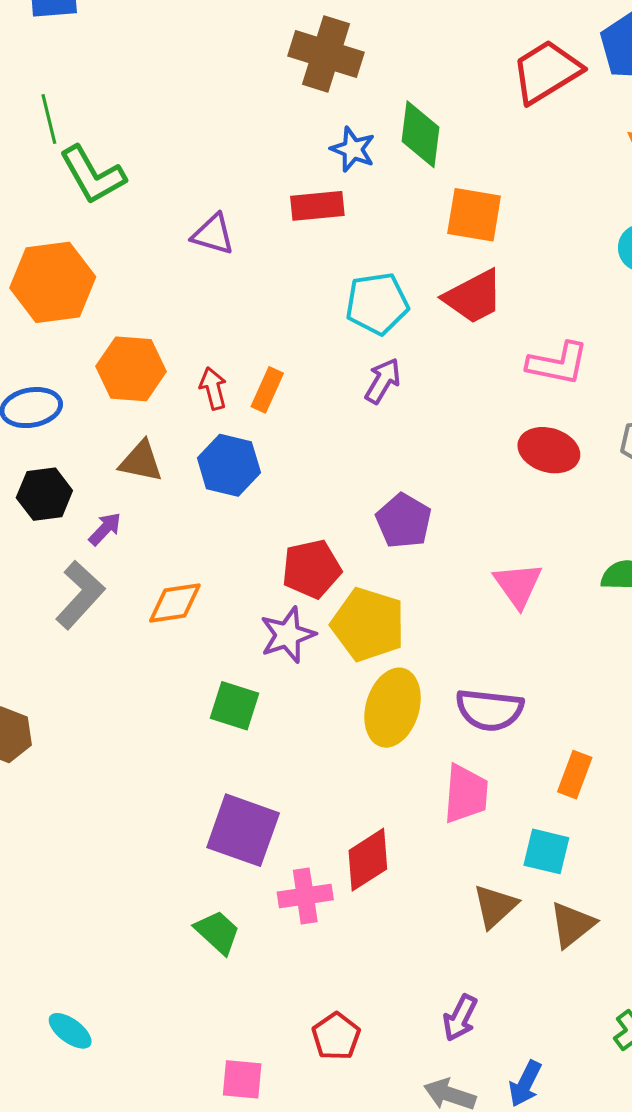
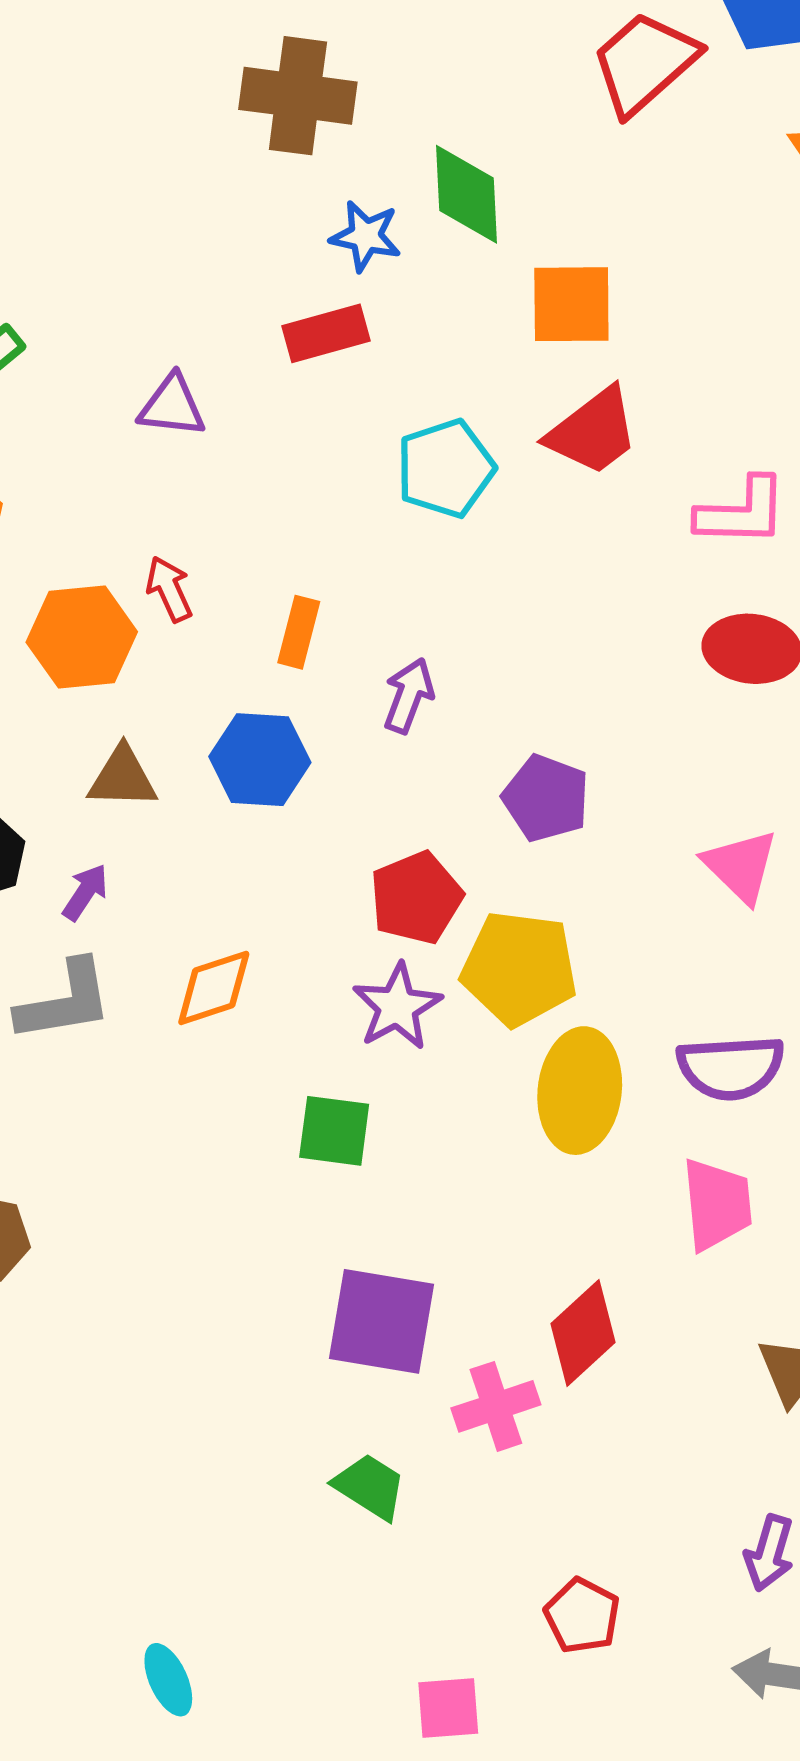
purple arrow: (383, 381) -> (409, 696), moved
red arrow: (213, 388) -> (169, 589), moved
gray L-shape: (80, 595) -> (65, 1001), turned 48
cyan ellipse: (70, 1031) -> (168, 1680), turned 39

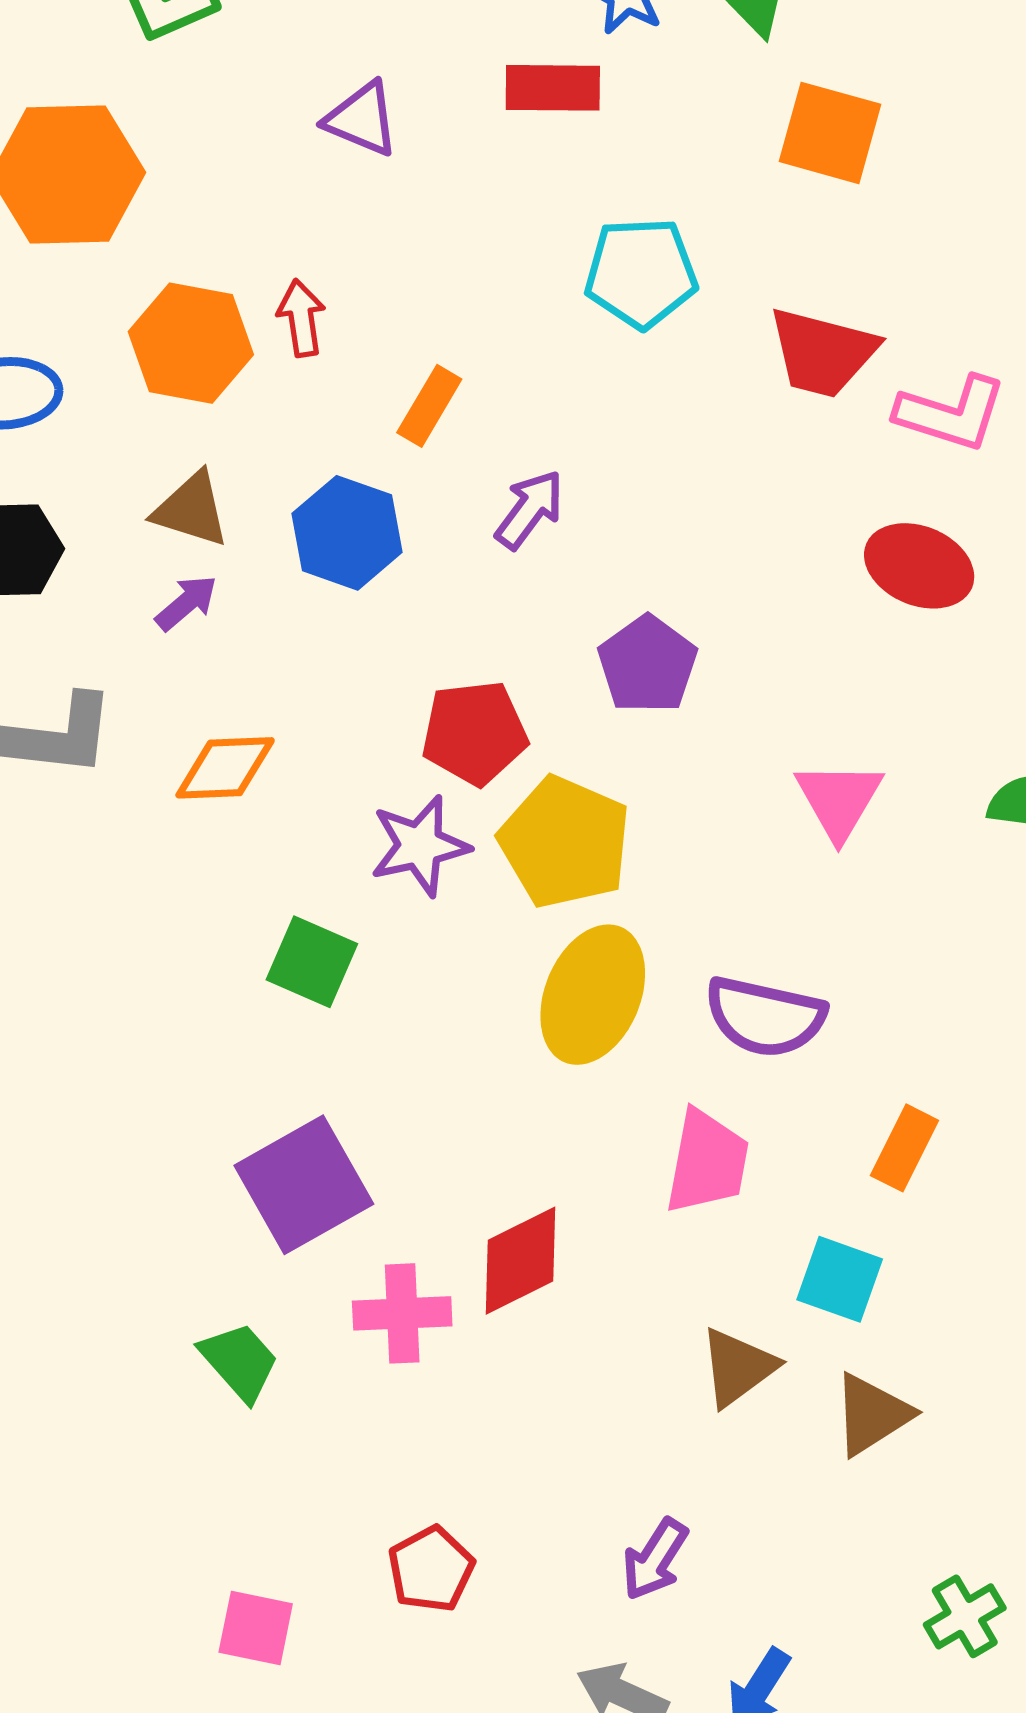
red trapezoid: (593, 432) -> (823, 352), moved, turned 36
purple arrow: (85, 892) -> (186, 603), moved
purple square: (381, 1321) -> (304, 1185), turned 35

